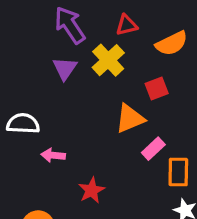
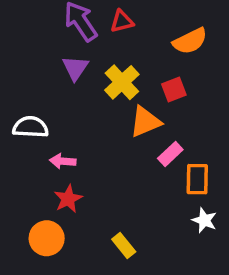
red triangle: (127, 25) -> (122, 21), moved
yellow cross: (108, 60) -> (122, 82), moved
red star: (91, 190) -> (68, 199), moved

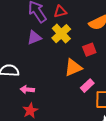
purple triangle: (75, 68) -> (34, 38), turned 35
yellow cross: (122, 82) -> (61, 34), moved

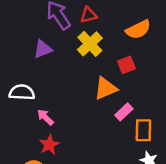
purple triangle: (34, 38) -> (43, 49), moved
pink arrow: (27, 90) -> (45, 117), turned 40

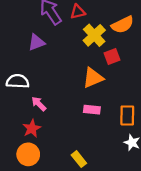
yellow cross: (90, 44) -> (94, 35), moved
pink rectangle: (124, 112) -> (92, 110), moved, turned 49
red star: (49, 145) -> (32, 128), moved

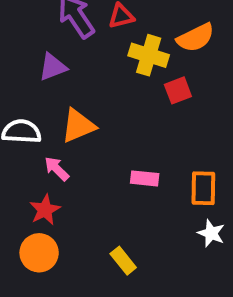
yellow cross: (94, 35) -> (149, 55), turned -30
orange triangle: (93, 78) -> (78, 126), moved

